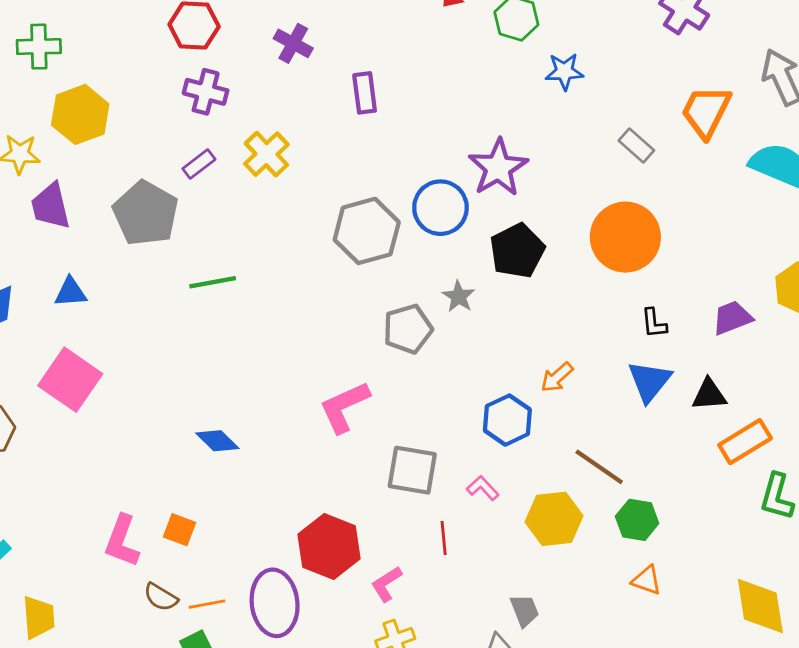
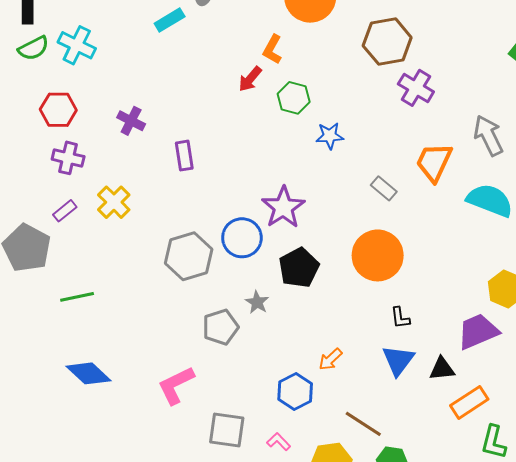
purple trapezoid: (732, 318) -> (478, 331), moved, size x1.4
blue diamond: (217, 441) -> (89, 373), moved, size x1.4

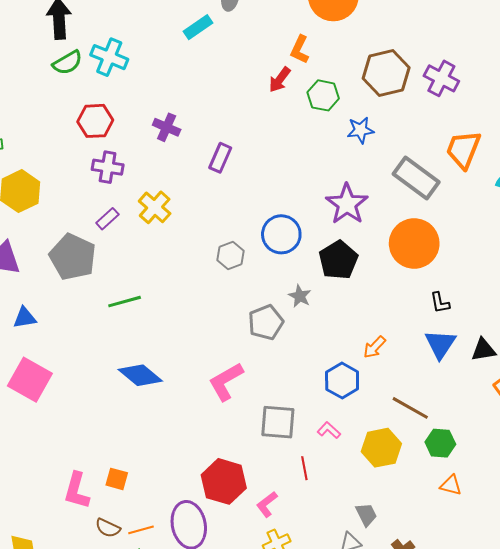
brown hexagon: (387, 42) -> (386, 73), moved
purple rectangle: (184, 156) -> (220, 158), turned 36
gray rectangle: (384, 188) -> (416, 178), size x1.8
purple star: (283, 207) -> (347, 204), moved
gray hexagon: (189, 256) -> (231, 255), size x0.6

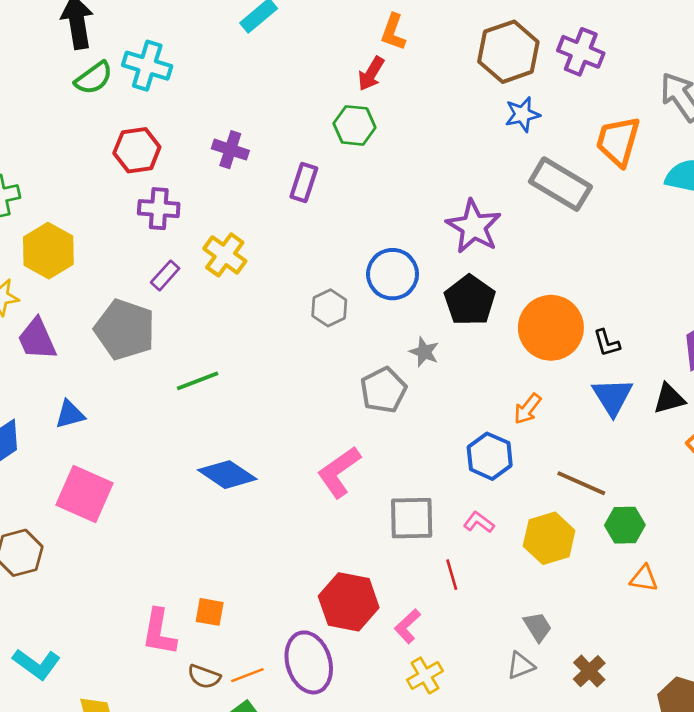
green hexagon: (323, 95) -> (354, 125), moved
blue star: (360, 130) -> (522, 114), moved
orange circle: (414, 243) -> (551, 328), moved

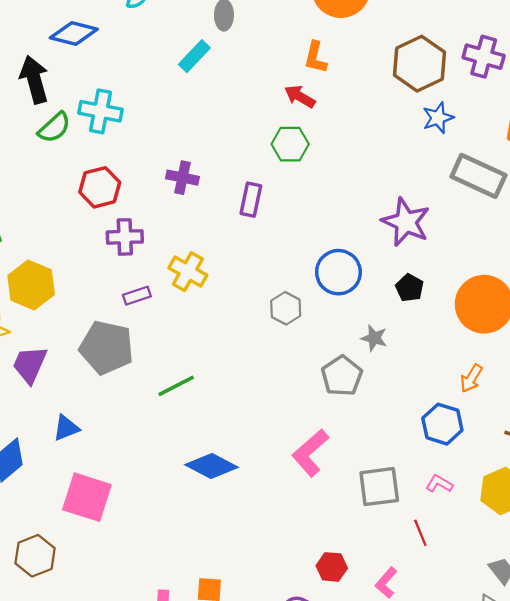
red arrow: (371, 74) -> (300, 96), turned 96
purple rectangle: (165, 275) -> (137, 296), turned 36
black pentagon: (470, 300) -> (409, 288), size x0.6
purple trapezoid: (37, 339) -> (30, 365), turned 54
red hexagon: (349, 602) -> (332, 567), size x0.6

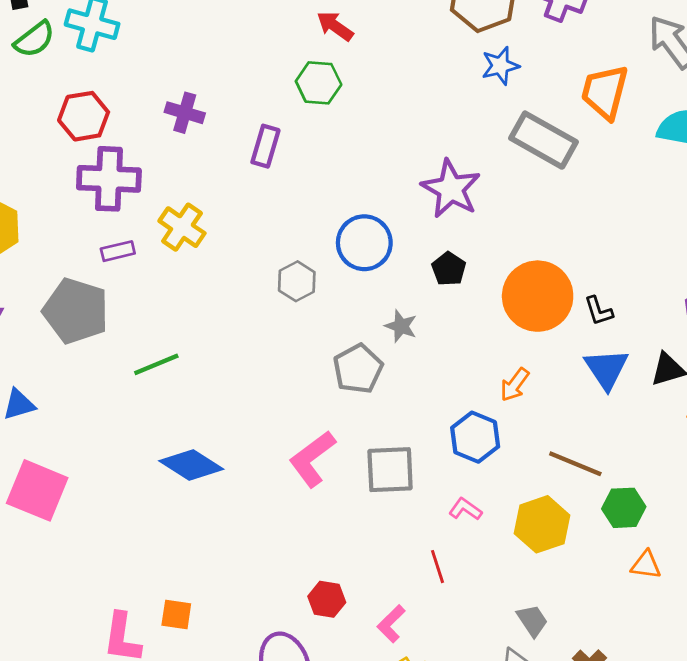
purple cross: (125, 237) -> (109, 179), size x1.4
gray square: (379, 487) -> (390, 470), moved

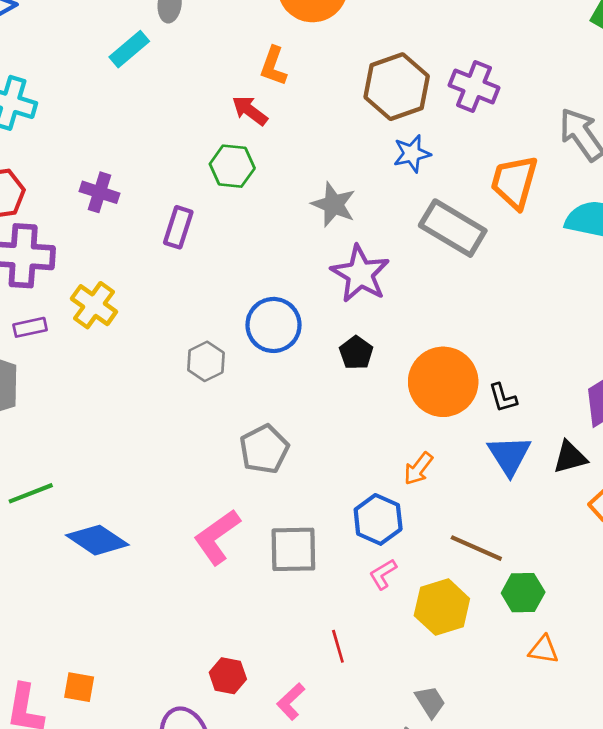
gray star: (401, 326) -> (334, 204), moved, size x1.4
green line: (156, 364) -> (31, 493), moved
pink L-shape: (465, 509) -> (383, 574), moved, turned -68

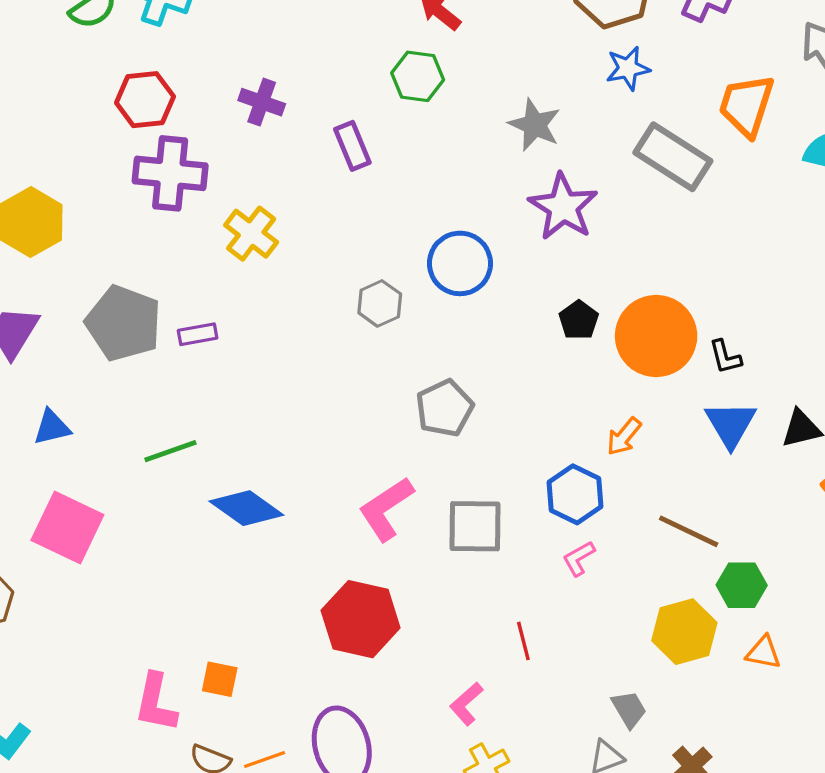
purple rectangle: (178, 227) -> (352, 146), turned -42
purple rectangle: (30, 327) -> (198, 334), moved
black pentagon: (356, 353) -> (579, 320), moved
yellow hexagon: (442, 607) -> (684, 632), moved
red hexagon: (228, 676) -> (361, 619), moved, size x1.8

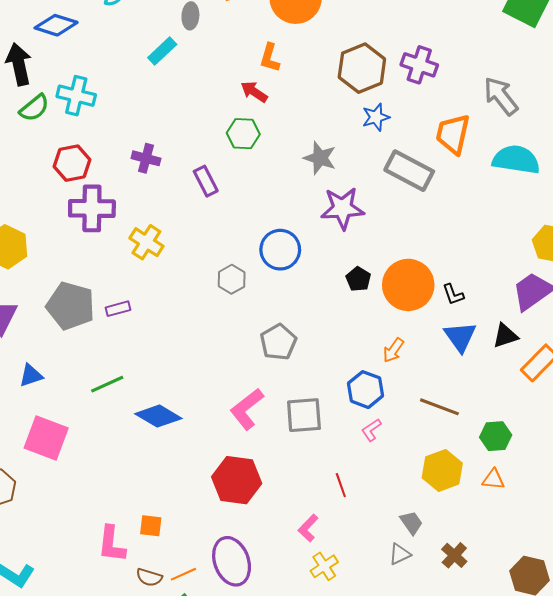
purple star: (563, 207) -> (342, 208), turned -30
green hexagon: (742, 585) -> (496, 436), moved

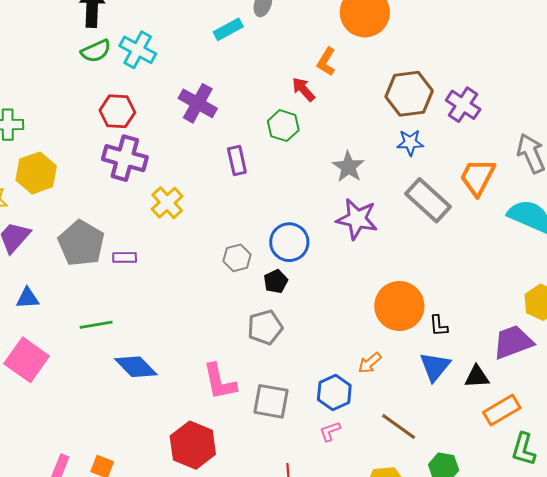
purple cross: (146, 158) -> (198, 103), moved, size x1.4
black pentagon: (358, 279) -> (276, 281), moved
pink L-shape: (247, 409) -> (220, 382), turned -78

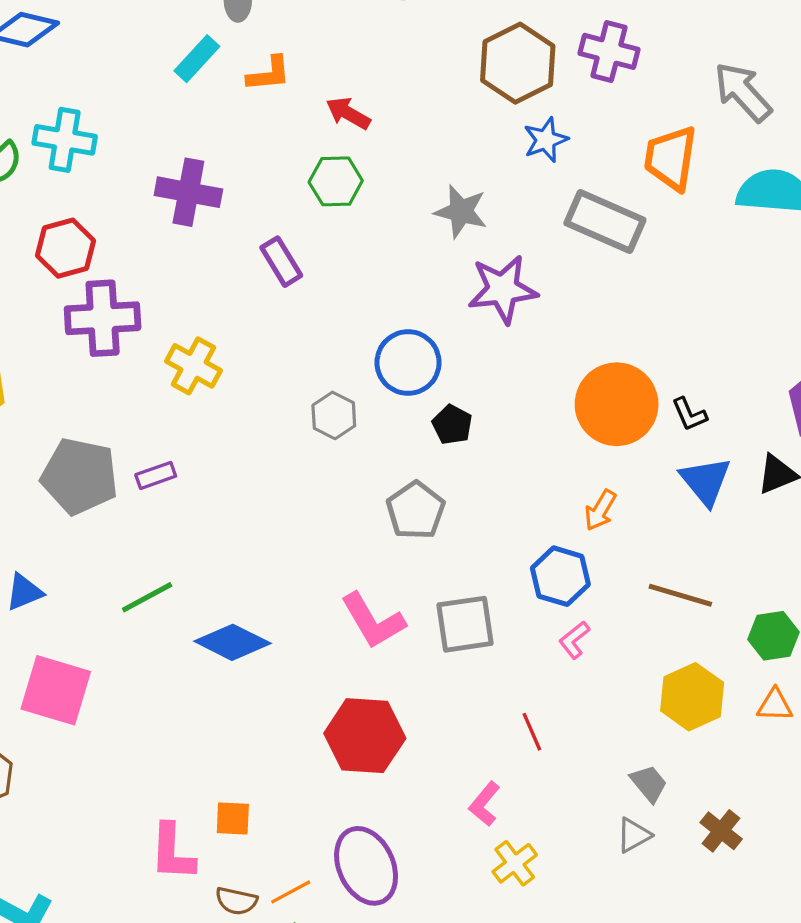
orange L-shape: (326, 62) -> (269, 74), moved, turned -108
black pentagon: (276, 281) -> (452, 425), moved

